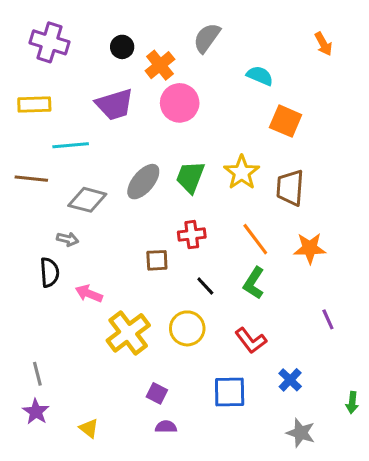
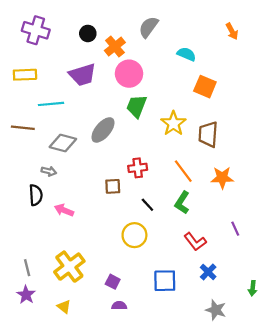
green trapezoid: (190, 177) -> (137, 106), moved
yellow cross: (128, 333) -> (69, 267), moved
red L-shape: (251, 341) -> (195, 242), moved

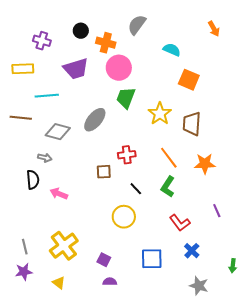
purple cross: (36, 30) -> (42, 41), moved, size x0.7
orange cross: (115, 46) -> (106, 43), turned -36
purple star: (26, 295) -> (24, 272), turned 30

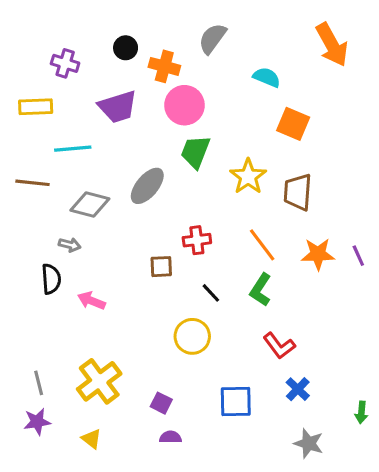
orange arrow: (214, 29) -> (332, 45), size x1.8
purple line: (217, 211) -> (358, 256), moved

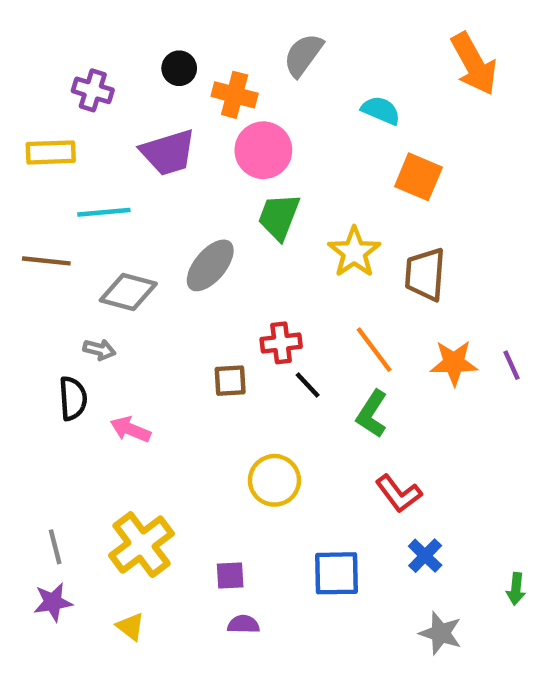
black line: (211, 293) -> (308, 385), moved
purple square: (161, 403) -> (230, 576), turned -30

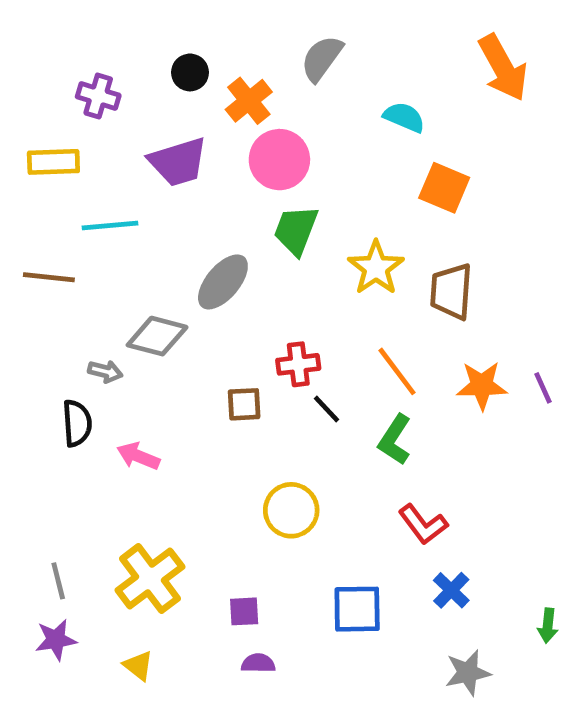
orange cross: (235, 95) -> (249, 101), turned 36
gray diamond: (128, 292) -> (157, 336), moved
gray star: (441, 633) -> (468, 673), turned -30

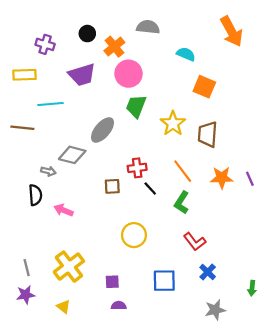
gray semicircle: (322, 58) -> (148, 27), turned 60

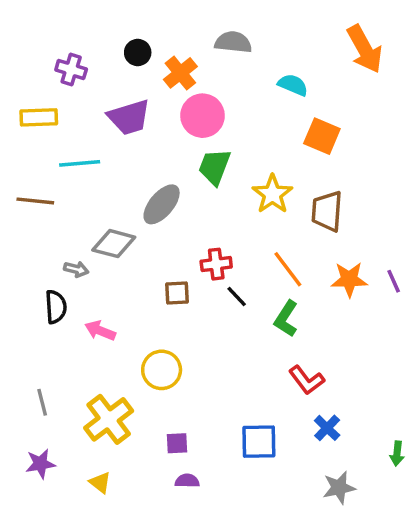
yellow circle: (134, 235) -> (162, 370), moved
gray line: (27, 268) -> (42, 402), moved

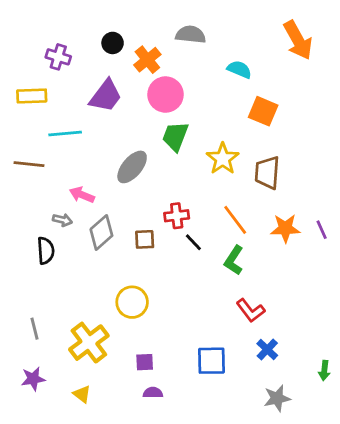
purple trapezoid: (129, 117) -> (106, 96), turned -36
gray diamond: (114, 244) -> (101, 232), moved, turned -56
pink arrow: (100, 331) -> (82, 195), moved

